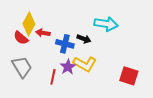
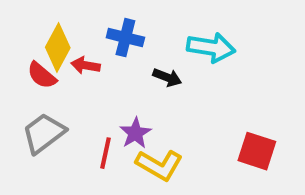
blue cross: (65, 44) -> (125, 38), moved
yellow L-shape: (85, 64) -> (159, 165), moved
gray trapezoid: (22, 67) -> (44, 133), turned -95

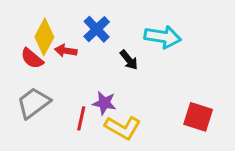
blue cross: (125, 38) -> (97, 29), turned 32
black arrow: (167, 77) -> (129, 60), turned 30
purple star: (135, 133) -> (104, 103), turned -30

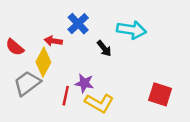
yellow diamond: (44, 37) -> (43, 62), moved
red semicircle: (32, 58) -> (15, 47), moved

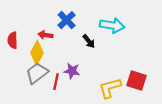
red semicircle: (15, 47) -> (13, 40), turned 49
gray trapezoid: (27, 83) -> (37, 73), moved
yellow L-shape: (99, 103) -> (110, 88), moved, turned 135

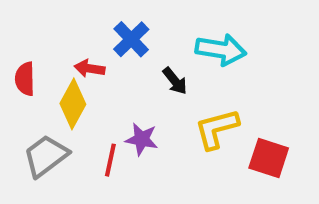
gray trapezoid: (37, 73) -> (46, 156), moved
yellow L-shape: (110, 88) -> (217, 129), moved

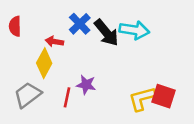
red semicircle: (25, 79) -> (15, 26), moved
black arrow: (175, 81) -> (106, 33), moved, size x1.6
yellow L-shape: (217, 129) -> (142, 99), moved

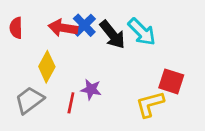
cyan arrow: (134, 30) -> (142, 32), turned 36
red arrow: (54, 42) -> (63, 28), moved, size x1.5
red square: (164, 96) -> (171, 81), moved

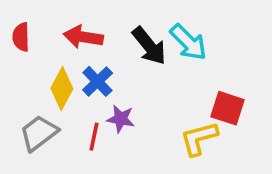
blue cross: (84, 25) -> (98, 81), moved

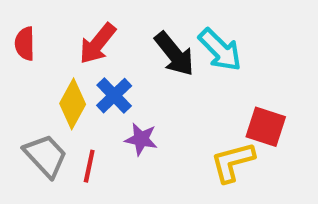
red arrow: (83, 37) -> (98, 44), turned -60
gray trapezoid: (39, 133) -> (46, 156), turned 84
red line: (94, 137) -> (89, 166), moved

